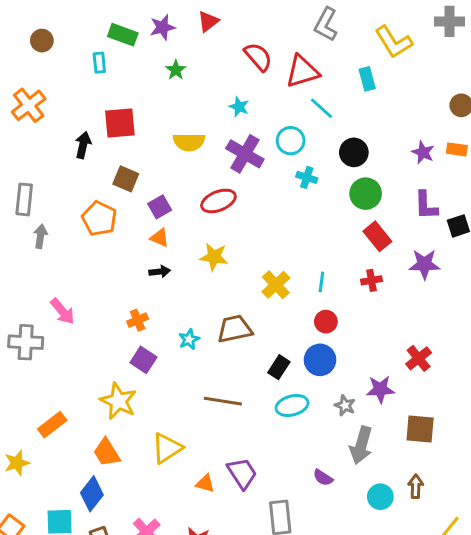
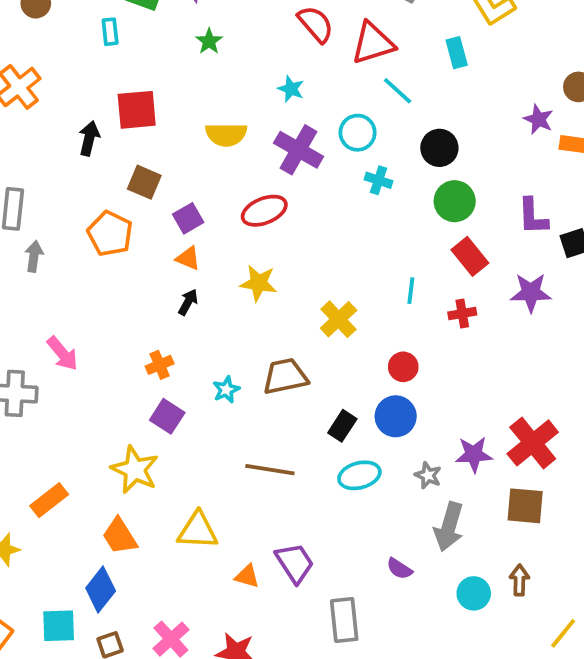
purple star: (423, 152) -> (538, 119), moved
black arrow: (160, 272) -> (188, 302), turned -54
cyan line: (321, 282) -> (411, 291), moved
red cross: (419, 358) -> (533, 443), moved, size x1.5
yellow triangle: (167, 448) -> (198, 531), turned 36

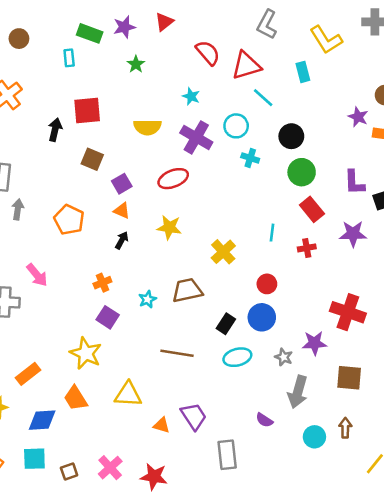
orange pentagon: (110, 234) -> (69, 220), moved
red cross: (533, 443) -> (348, 312), moved, turned -32
blue diamond: (101, 590) -> (42, 420), moved, turned 48

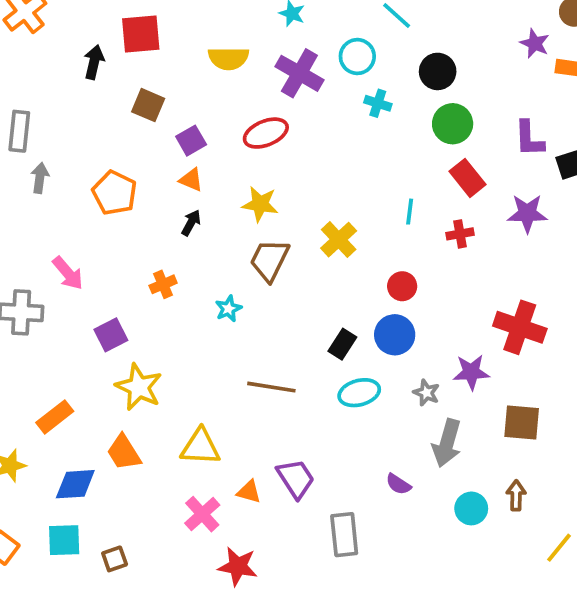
brown trapezoid: (187, 290) -> (270, 260), moved, turned -52
purple square: (108, 317) -> (111, 335), moved, turned 30
pink cross: (110, 468) -> (202, 514), moved

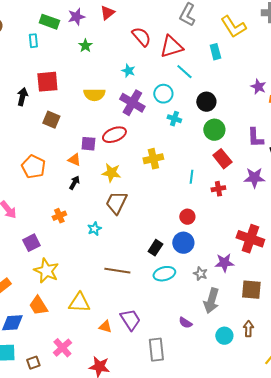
purple square: (191, 141) -> (88, 144), moved, turned 35
yellow cross: (339, 240) -> (153, 159), moved, turned 30
pink cross: (202, 514) -> (62, 348), moved

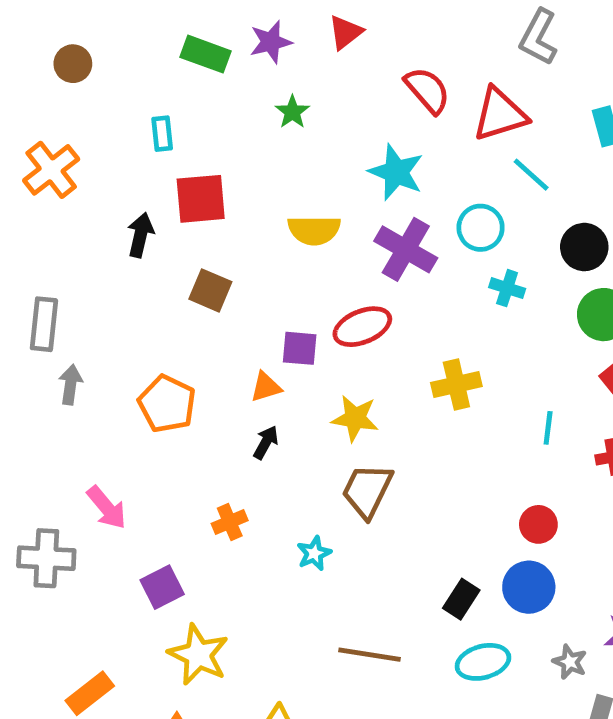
cyan rectangle: (33, 41) -> (162, 134), moved
cyan star: (128, 71) -> (396, 172), size x1.6
orange triangle: (74, 160) -> (266, 387), turned -40

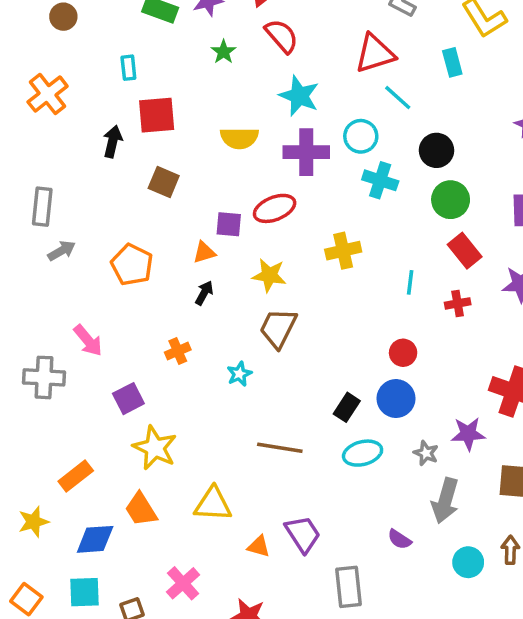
red semicircle: (427, 90) -> (282, 36), moved
purple cross: (406, 249) -> (306, 152), turned -30
cyan cross: (507, 288) -> (380, 180), size x1.4
gray arrow: (70, 385) -> (62, 251), turned 52

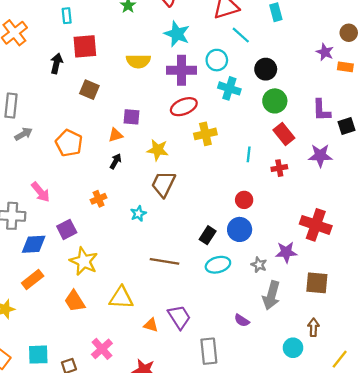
red ellipse: (275, 208) -> (184, 107), moved
blue diamond: (95, 539) -> (34, 244), moved
cyan circle: (468, 562) -> (293, 348), moved

